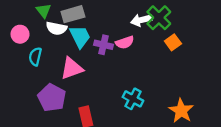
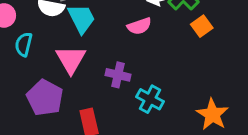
purple cross: (104, 45) -> (118, 75), moved
pink triangle: (72, 68) -> (71, 60), turned -40

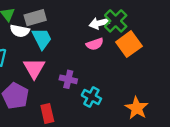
pink semicircle: (139, 26) -> (95, 44), moved
orange square: (202, 26) -> (129, 44), size x1.6

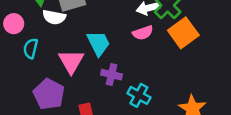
cyan trapezoid: (42, 39) -> (98, 43), moved

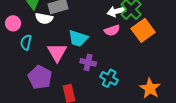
cyan trapezoid: (98, 43) -> (78, 38), turned 135

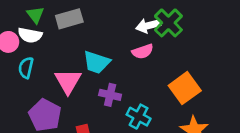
white semicircle: (44, 18) -> (30, 35), moved
orange square: (143, 30) -> (185, 88), moved

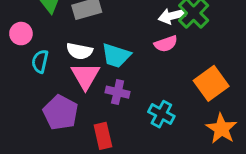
white semicircle: (30, 35) -> (80, 51), moved
purple cross: (110, 95) -> (118, 92), moved

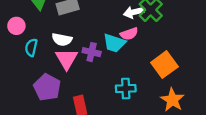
cyan trapezoid: (116, 55) -> (114, 43), moved
purple cross: (118, 92) -> (92, 52), moved
cyan cross: (161, 114) -> (126, 88), turned -30

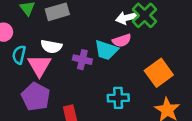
pink triangle: (67, 59) -> (39, 66), moved

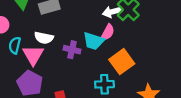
pink semicircle: (122, 40) -> (108, 32), turned -42
orange square: (159, 73) -> (122, 62), moved

